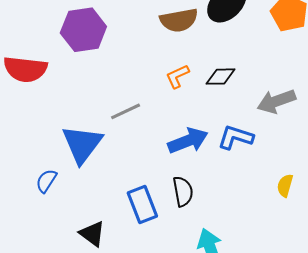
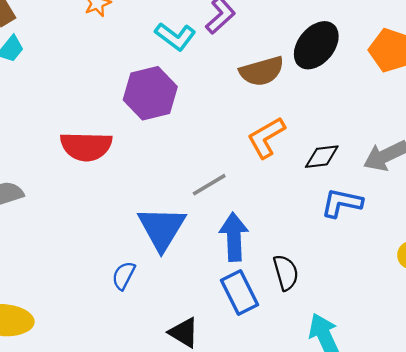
orange L-shape: (177, 76) -> (266, 137), size x1.4
black diamond: (221, 77) -> (322, 157), moved
blue arrow: (188, 141) -> (234, 237), moved, turned -66

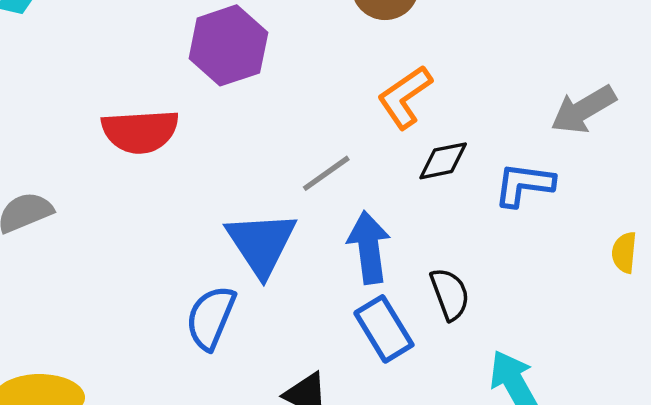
black diamond: (322, 157) -> (443, 161), moved
blue semicircle: (124, 276) -> (211, 318), size x1.5

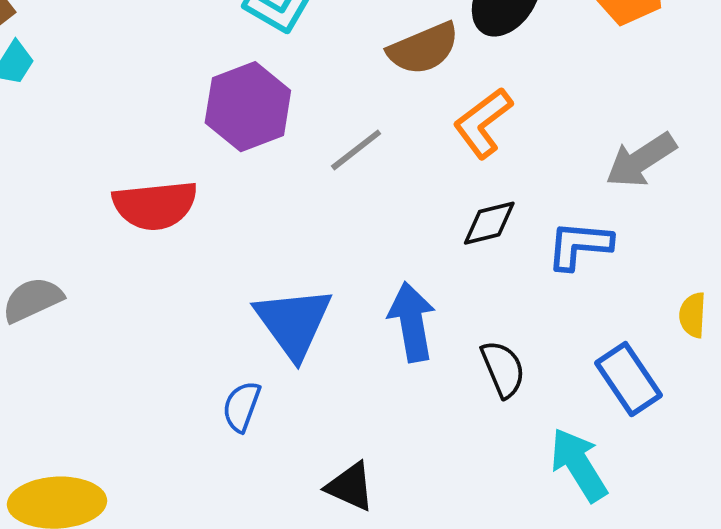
orange L-shape: (405, 97) -> (483, 123), moved
gray line: (326, 173) -> (356, 150), moved
blue semicircle: (211, 318) -> (242, 407), size x0.7
blue rectangle: (384, 329) -> (628, 379), moved

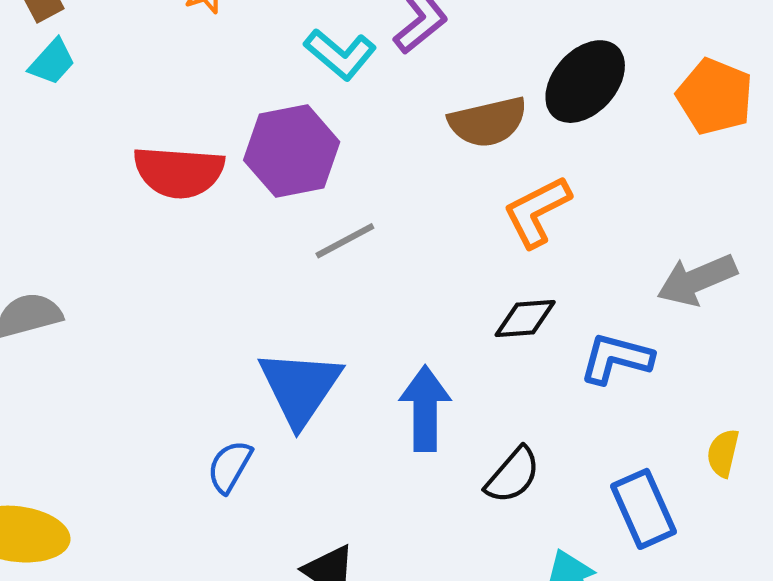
gray line: (356, 150) -> (345, 241), moved
red semicircle: (155, 205) -> (179, 172), moved
black semicircle: (503, 369) -> (513, 475), turned 54

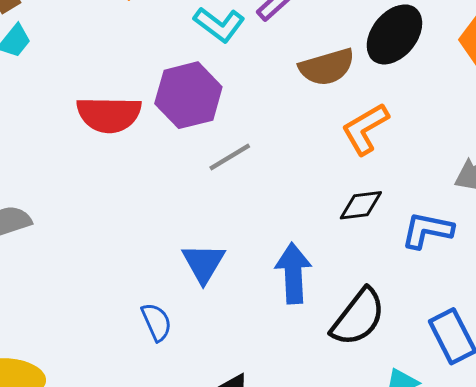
blue triangle: (300, 387) -> (203, 263), size x0.7
blue semicircle: (230, 467) -> (156, 322), turned 129
black semicircle: (513, 475) -> (358, 317), size x1.4

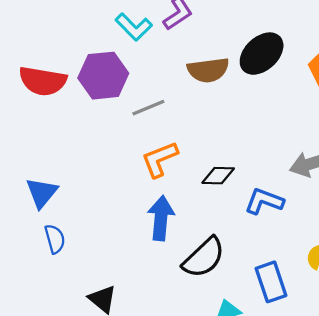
orange L-shape: (365, 129) -> (160, 159), moved
gray line: (230, 157) -> (148, 108), moved
blue triangle: (203, 263) -> (42, 193), moved

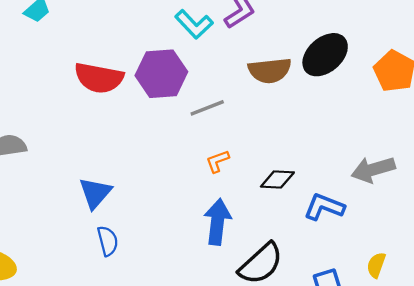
orange L-shape: (160, 159) -> (218, 161), size x0.6

